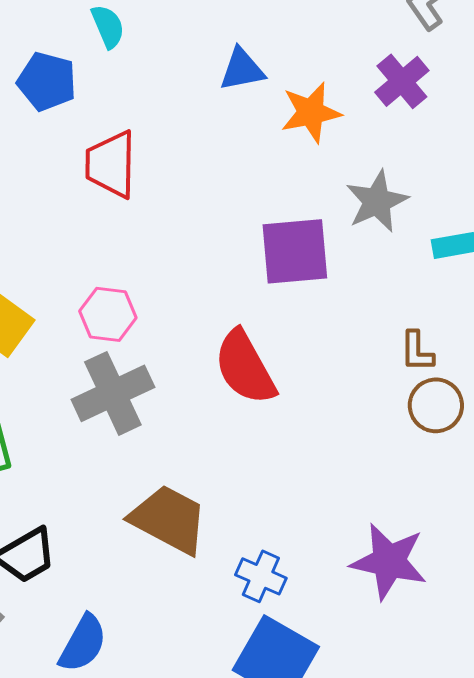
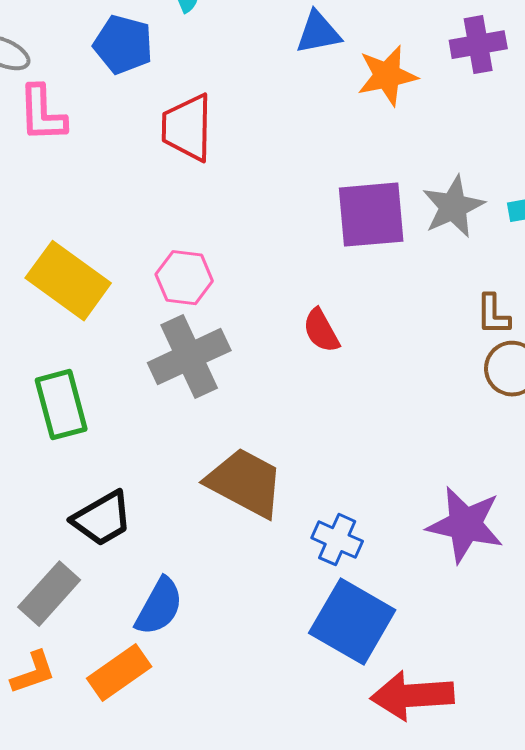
purple cross: (402, 81) -> (478, 45), turned 30
gray star: (377, 201) -> (453, 207), moved
red semicircle: (245, 367) -> (321, 331), size x0.6

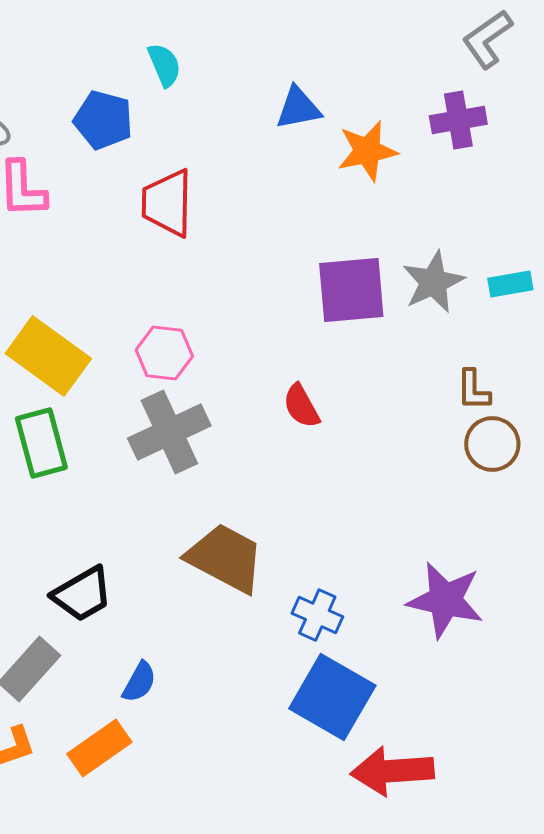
green rectangle: (61, 405) -> (41, 443), moved
blue semicircle: (159, 607) -> (139, 682), size x0.7

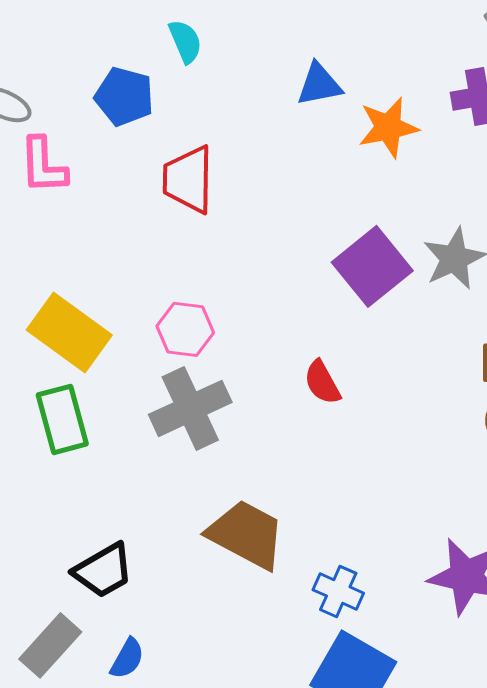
purple square: (351, 290) -> (372, 266), turned -34
blue semicircle: (139, 682) -> (127, 658), moved

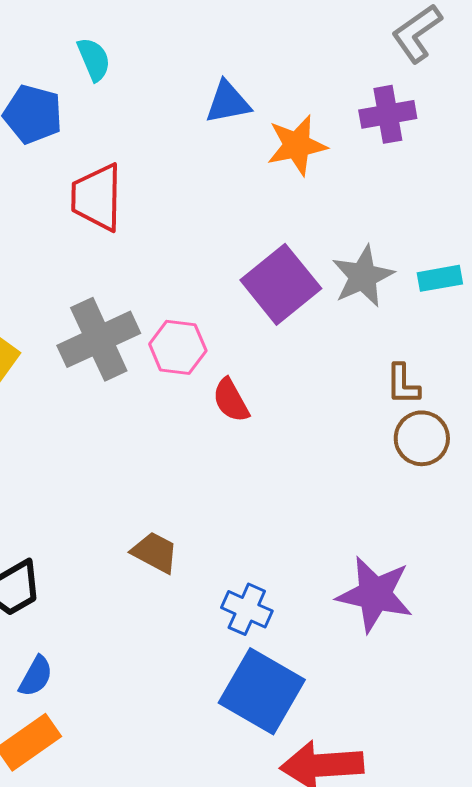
pink hexagon: (185, 329) -> (178, 347), moved
gray cross: (190, 408) -> (99, 339), moved
brown trapezoid: (246, 534) -> (155, 552), size x0.6

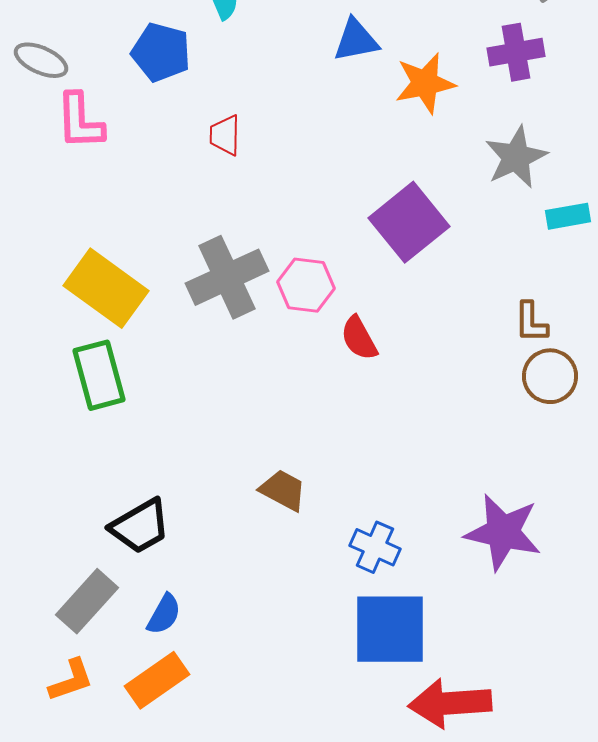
red trapezoid: (97, 197) -> (225, 135), size x0.6
gray star: (363, 276) -> (516, 157), moved
blue square: (262, 691) -> (390, 629), turned -30

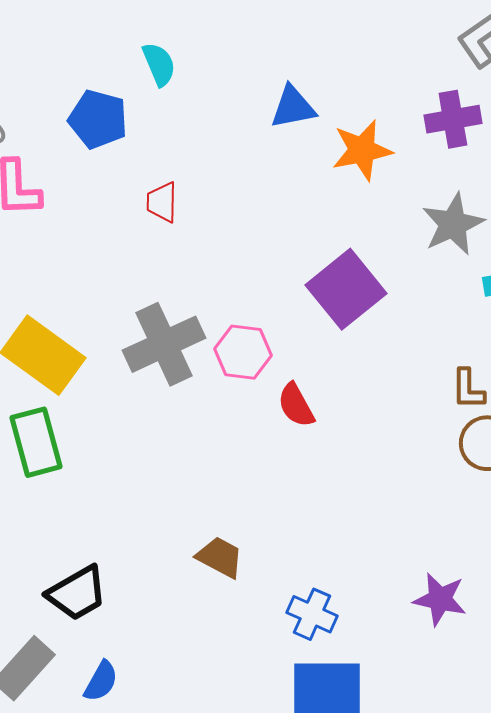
purple star: (503, 532) -> (440, 599), size x0.7

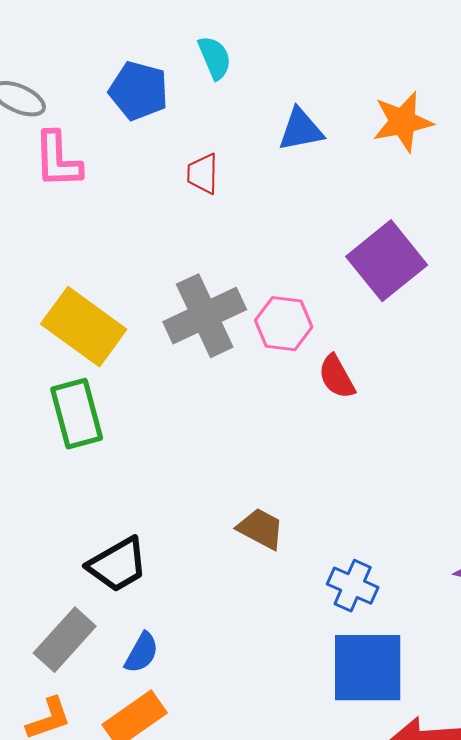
cyan semicircle: (159, 64) -> (215, 58), moved
blue triangle: (293, 107) -> (301, 130), moved

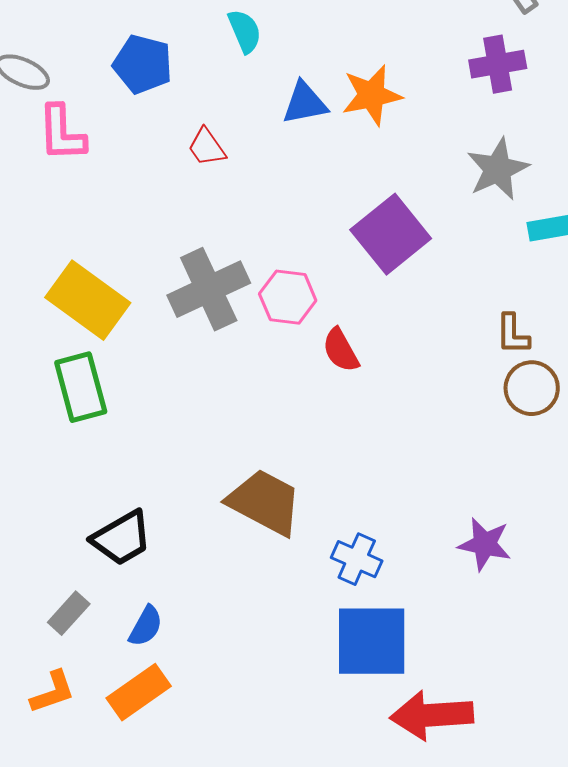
cyan semicircle: (215, 58) -> (245, 31), moved
orange star: (403, 122) -> (372, 95), moved
red trapezoid: (203, 174) -> (207, 147), turned -36
brown trapezoid: (261, 529) -> (265, 502), size x1.6
gray rectangle: (65, 640) -> (69, 613), size x0.7

